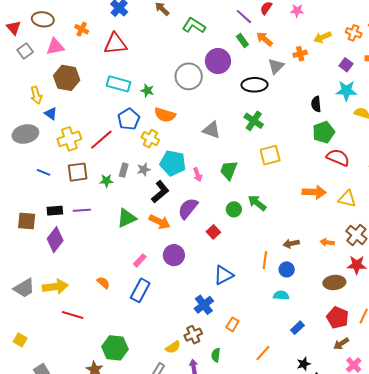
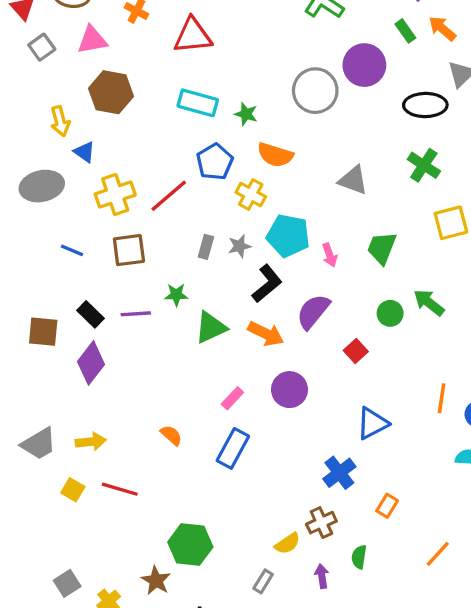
green star: (106, 181) -> (176, 295), moved
black rectangle: (55, 211) -> (91, 314), turned 49
yellow arrow: (55, 287) -> (91, 442), size x0.7
yellow square: (20, 340) -> (73, 490), moved

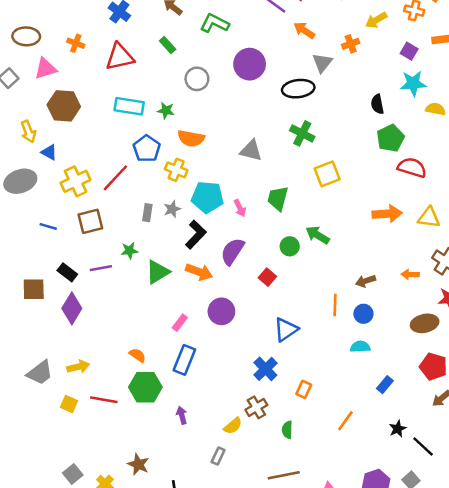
green rectangle: (405, 31) -> (168, 45), moved
gray circle: (315, 91) -> (197, 79), moved, size x0.7
green hexagon: (190, 544) -> (145, 387), moved
purple arrow: (322, 576) -> (182, 415), moved

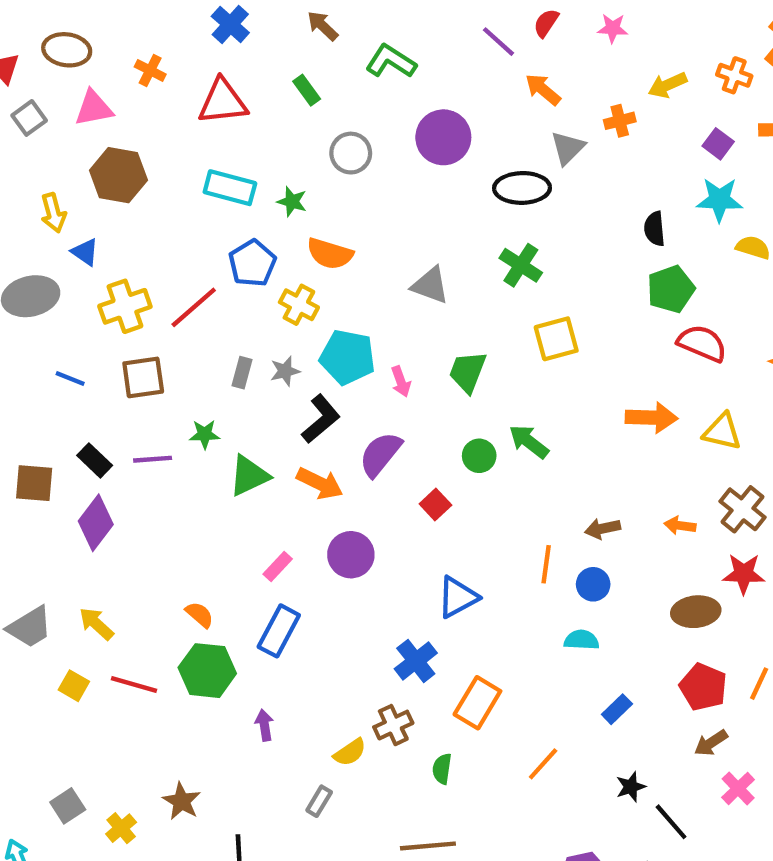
yellow arrow: (78, 367) -> (96, 624), turned -130
orange rectangle: (304, 389) -> (477, 703), size x1.6

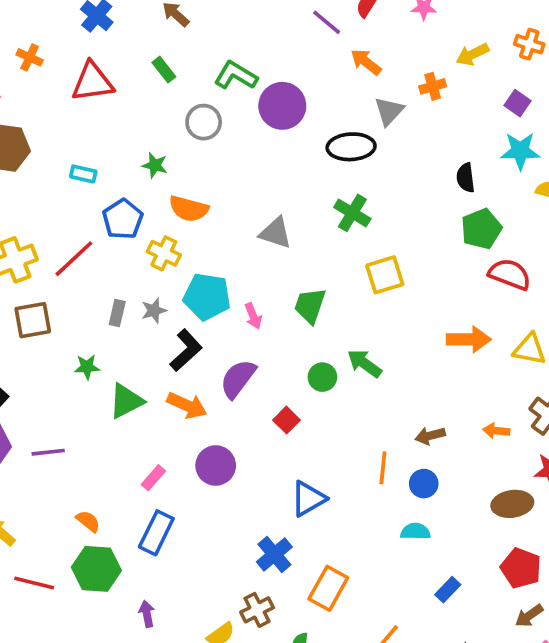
green L-shape: (391, 61) -> (236, 75), moved
cyan rectangle: (230, 188) -> (83, 174), moved, size x0.6
purple line: (153, 459) -> (48, 452), moved

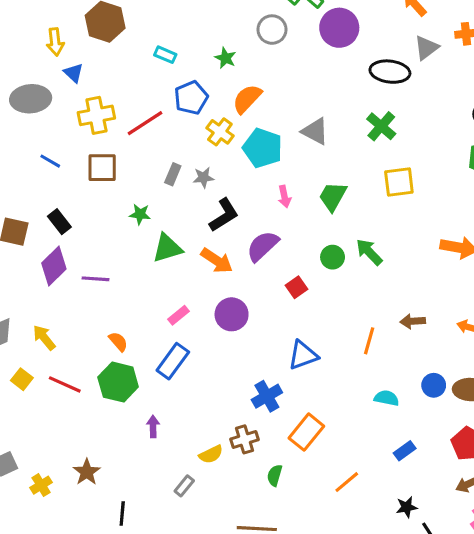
orange semicircle: (189, 209) -> (247, 99), turned 108
cyan pentagon: (207, 297) -> (263, 148), moved
blue circle: (424, 484) -> (434, 385), moved

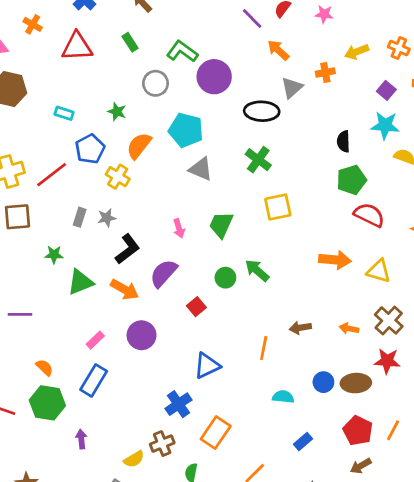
cyan pentagon: (263, 148) -> (186, 130), moved

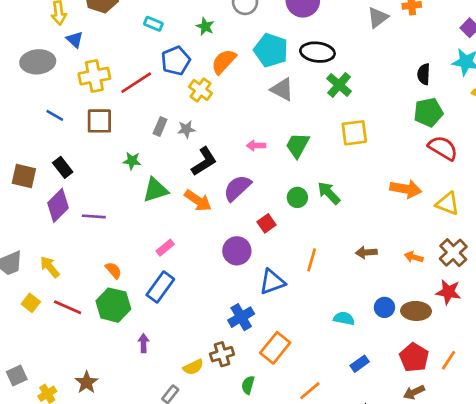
black ellipse: (262, 111) -> (317, 52), moved
pink arrow: (179, 228) -> (256, 145), turned 102
purple circle: (142, 335) -> (237, 251), moved
orange line: (264, 348) -> (312, 260), moved

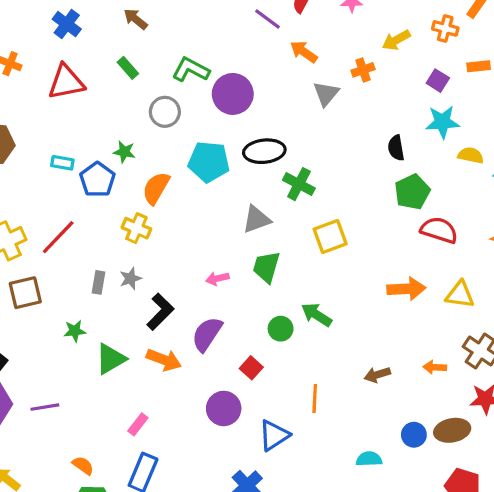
blue pentagon: (176, 61) -> (97, 180), moved
gray triangle: (282, 89) -> (256, 219), moved, turned -35

